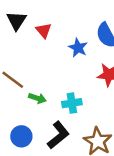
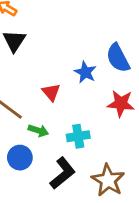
red triangle: (44, 30) -> (51, 92), moved
blue circle: (21, 136) -> (20, 158), moved

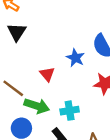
green arrow: (38, 131) -> (37, 106), size x1.5

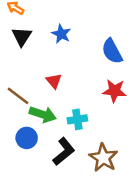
blue star: (75, 58) -> (61, 34), moved

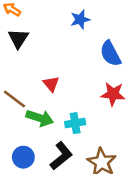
blue star: (61, 34) -> (80, 20), moved, turned 30
blue circle: (27, 138) -> (23, 157), moved

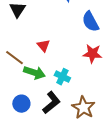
cyan cross: (75, 123) -> (62, 77), turned 35

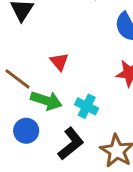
blue circle: (21, 104) -> (26, 131), moved

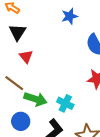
red triangle: (59, 62) -> (26, 57), moved

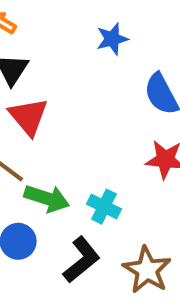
red triangle: (26, 57) -> (28, 117), size x1.5

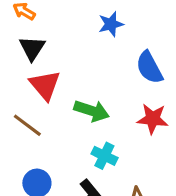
green arrow: (47, 198) -> (92, 111), moved

